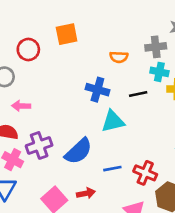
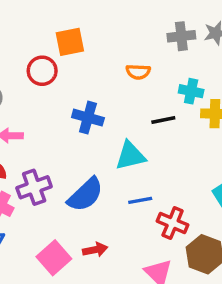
gray cross: (156, 47) -> (181, 36), moved
red circle: (28, 50) -> (42, 71), moved
blue cross: (97, 90) -> (88, 118), moved
blue line: (112, 169) -> (140, 200), moved

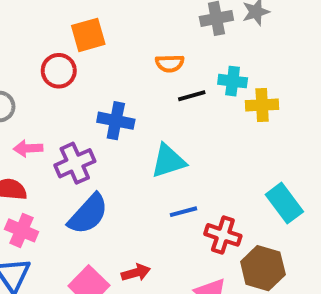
black line: (163, 120) -> (192, 96), moved
purple cross: (34, 187) -> (75, 163), moved
blue semicircle: (85, 195) -> (88, 214), moved

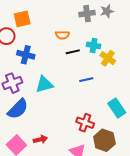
yellow cross: (262, 105) -> (108, 58), turned 35
blue cross: (116, 121) -> (26, 55), moved
cyan triangle: (168, 161) -> (44, 84), moved
blue line: (184, 212) -> (86, 80), moved

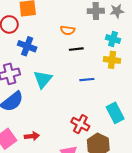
cyan cross: (94, 45) -> (113, 39), moved
yellow cross: (108, 58) -> (112, 60), turned -35
cyan triangle: (44, 84) -> (43, 79), turned -42

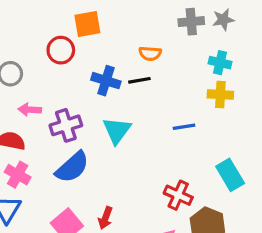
blue cross: (27, 46) -> (106, 81), moved
black line: (76, 49) -> (139, 80), moved
red arrow: (32, 136) -> (105, 218), turned 120

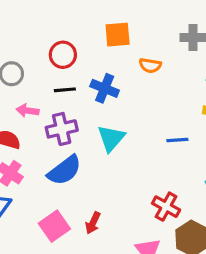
orange square: (87, 24) -> (118, 35), moved
black line: (139, 80) -> (65, 90), moved

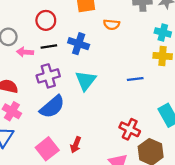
pink arrow: (28, 111) -> (25, 52), moved

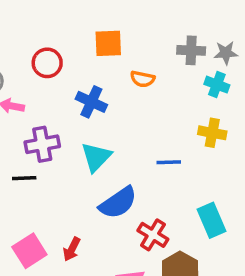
cyan cross: (163, 32) -> (217, 85), moved
black line: (49, 46) -> (24, 178), moved
blue semicircle: (52, 107) -> (118, 203), moved

